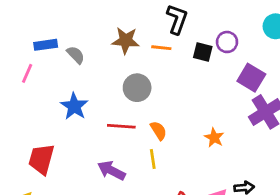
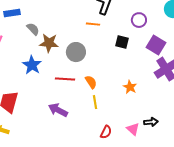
brown star: (126, 41) -> (49, 43), moved
blue rectangle: (46, 45) -> (12, 13), moved
black square: (203, 52) -> (122, 42), moved
yellow line: (153, 159) -> (95, 102), moved

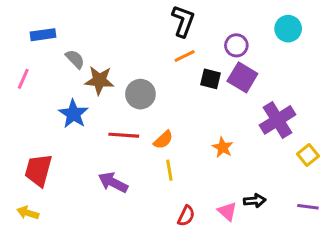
orange line: (93, 24) -> (185, 56), moved, turned -32
purple square: (156, 45) -> (242, 77), moved
orange semicircle: (91, 82) -> (163, 140), turned 80

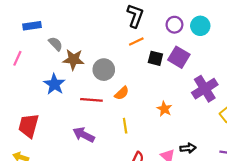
cyan circle: (288, 29) -> (200, 26), moved
purple circle: (236, 45) -> (174, 25), moved
orange semicircle: (163, 140) -> (122, 93), moved

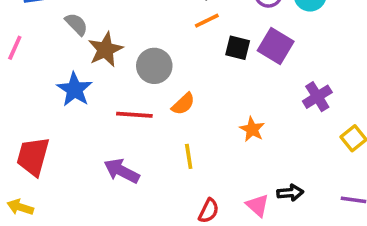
brown star: (73, 59) -> (105, 50), turned -30
purple cross: (205, 89) -> (317, 97), size x0.7

